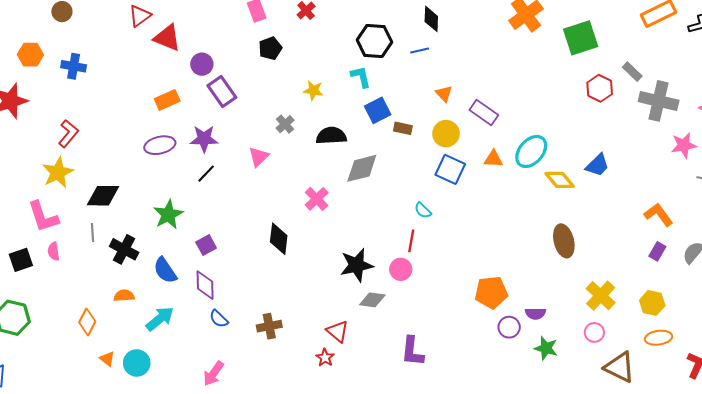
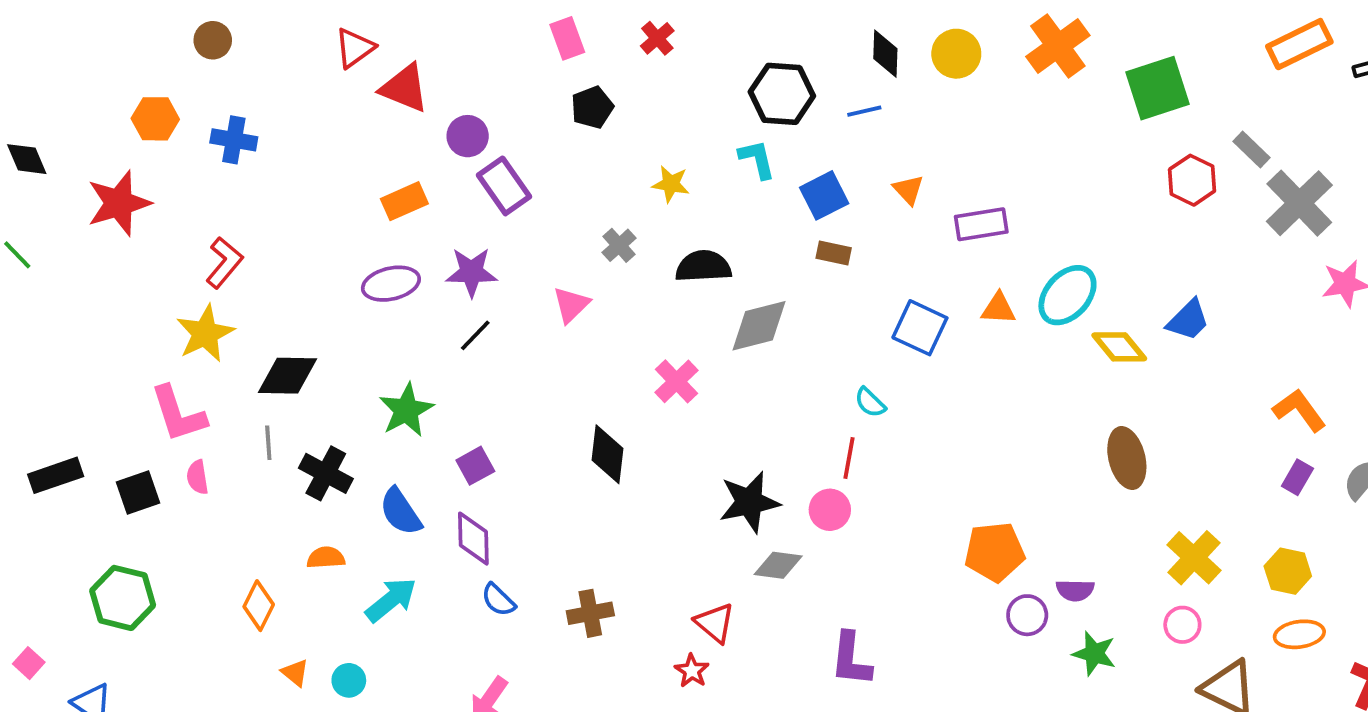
gray cross: (659, 101) -> (1299, 203), turned 33
blue square: (378, 110) -> (824, 195), moved
purple rectangle: (484, 113) -> (981, 224), turned -44
yellow circle: (446, 134) -> (956, 54), moved
cyan circle: (137, 363) -> (349, 680), size x0.7

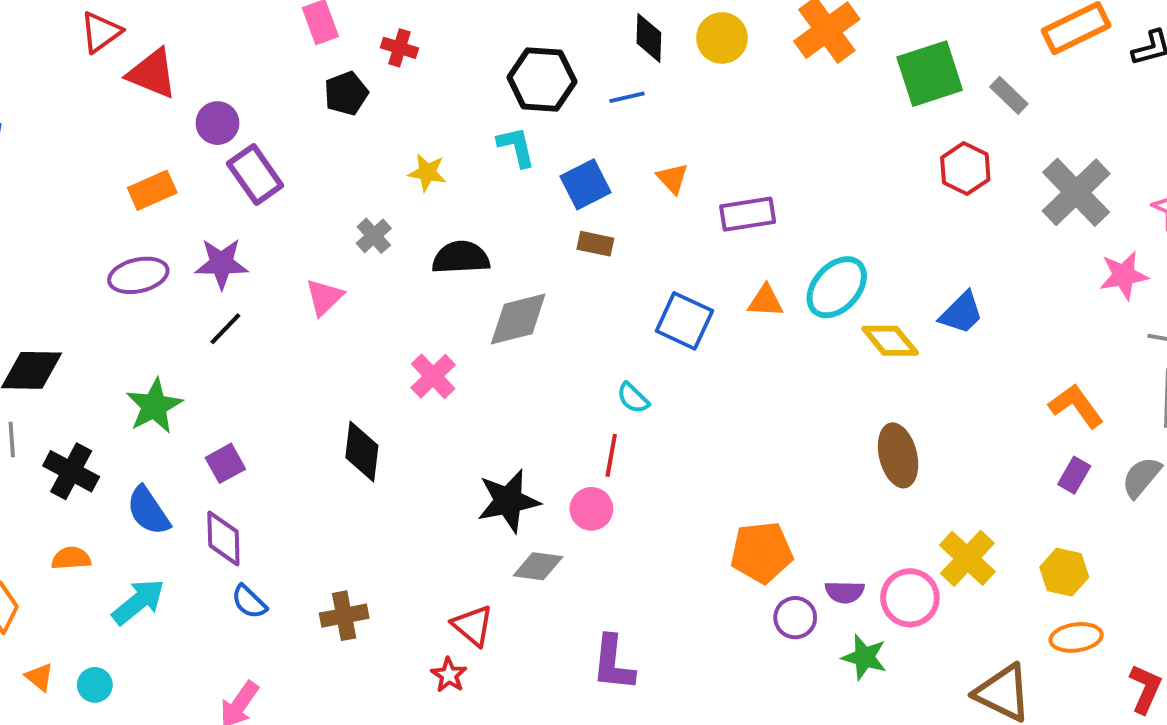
red cross: (657, 38) -> (400, 48), moved, turned -32
gray rectangle: (1251, 149) -> (1009, 95), moved
pink circle: (1182, 625) -> (910, 598), moved, size x1.5

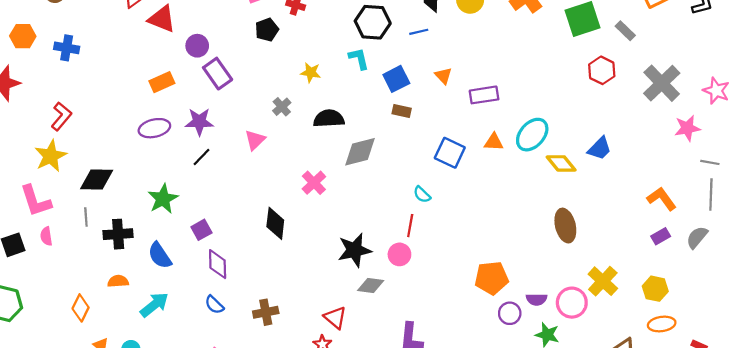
black cross: (71, 471) -> (118, 234), turned -32
purple rectangle: (1074, 475) -> (661, 236), turned 30
purple diamond: (223, 538) -> (218, 264), moved

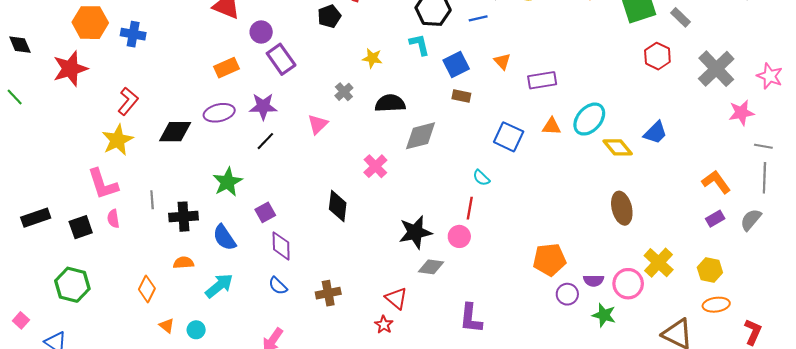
orange hexagon: (23, 36) -> (90, 23), size x1.4
black diamond: (97, 180) -> (175, 132), moved

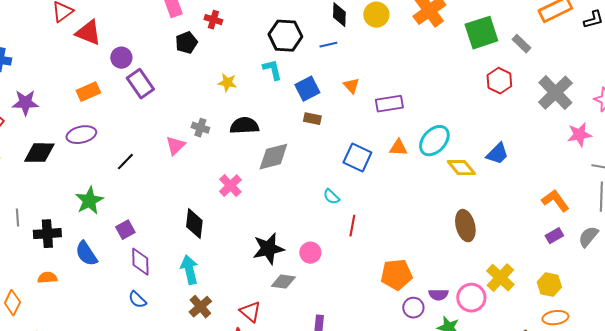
gray cross: (344, 92) -> (200, 128), moved, turned -30
purple star: (263, 106) -> (25, 103), moved
red line: (470, 208) -> (352, 226), moved
cyan arrow: (219, 286) -> (189, 270), moved, turned -64
brown cross: (328, 293) -> (200, 307), moved, turned -30

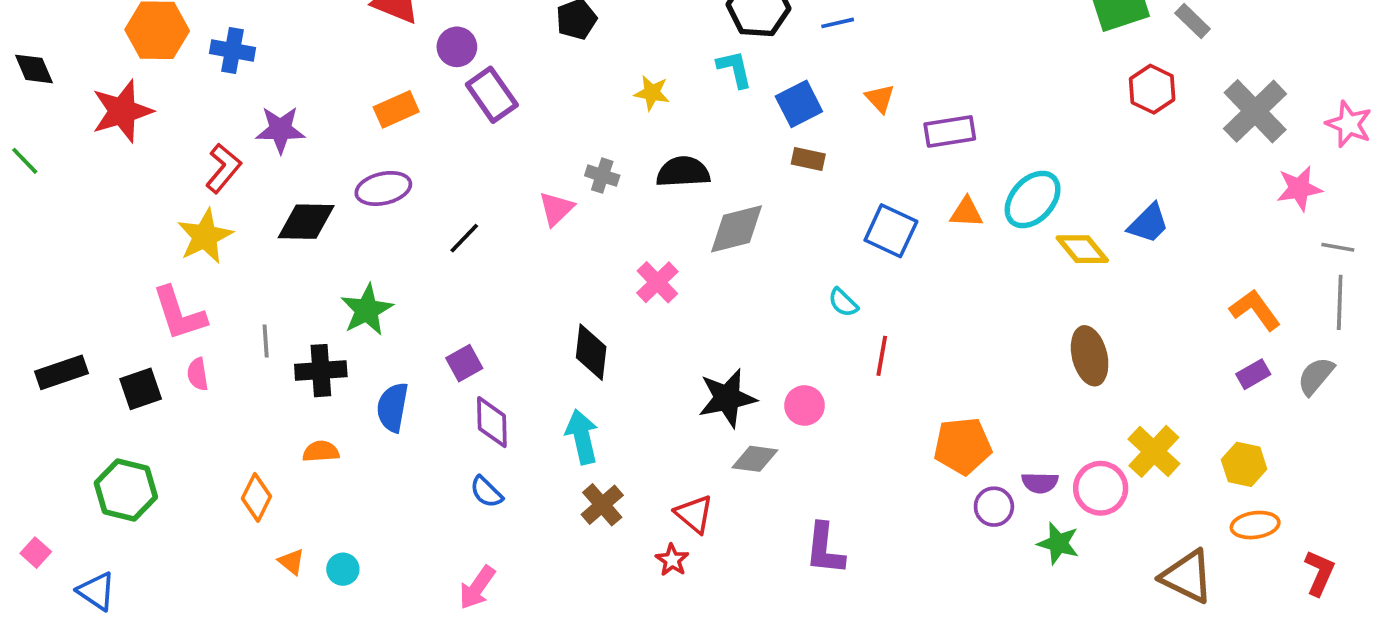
green star: (89, 201) -> (367, 310), moved
blue semicircle: (86, 254) -> (393, 407), turned 44

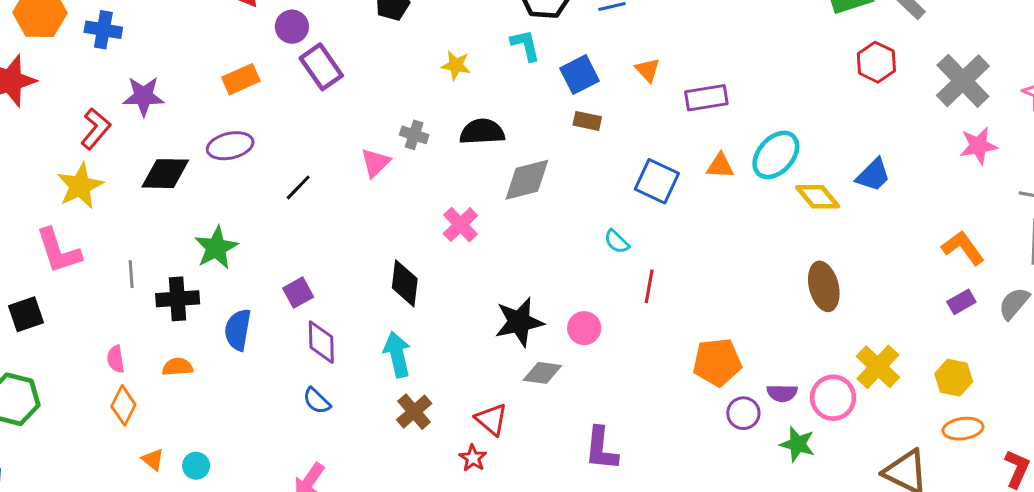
pink star: (1299, 188) -> (978, 146), moved
pink semicircle: (198, 374) -> (116, 359), moved

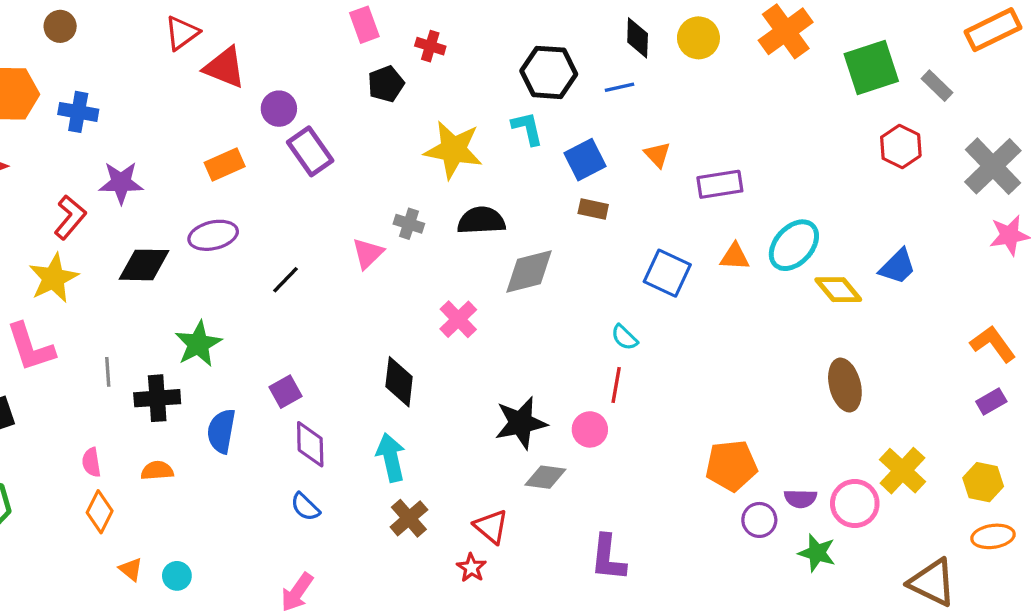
yellow star: (456, 65) -> (453, 150), size x1.8
red line: (649, 286) -> (616, 385), moved

